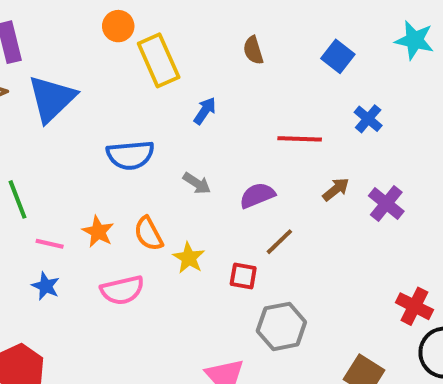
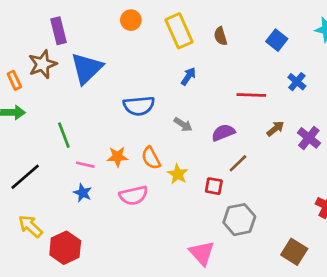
yellow rectangle: (159, 60) -> (179, 31), moved
orange star: (98, 232) -> (117, 157), turned -30

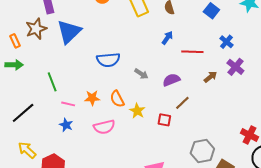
blue arrow: (188, 76) -> (167, 38), moved
purple cross: (309, 138) -> (235, 67), moved
gray hexagon: (239, 220) -> (202, 151), moved

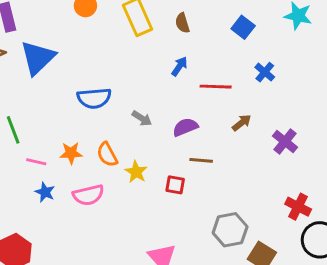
purple cross: (235, 67) -> (285, 142), moved
brown line: (182, 103) -> (201, 160), turned 49
blue star: (66, 125) -> (45, 192), moved

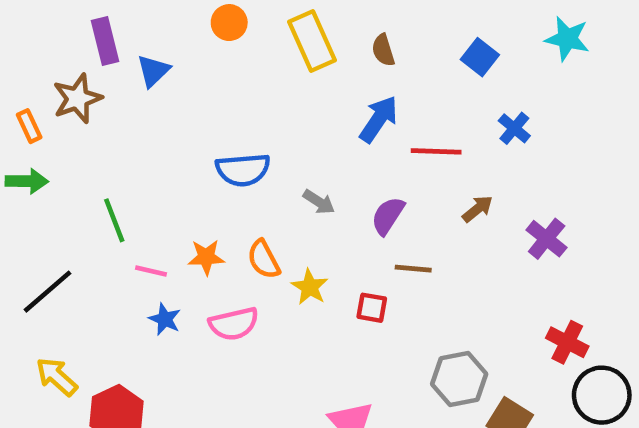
blue triangle: (38, 58) -> (153, 71), moved, size x0.6
blue arrow: (179, 66) -> (379, 119), size x1.5
purple semicircle: (185, 127) -> (388, 216), turned -35

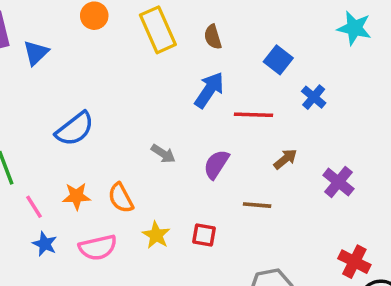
blue square: (480, 57) -> (278, 60), moved
blue semicircle: (243, 170) -> (75, 129), moved, turned -33
brown line: (413, 269) -> (257, 205), moved
pink line: (151, 271) -> (34, 207), turned 45
yellow star: (310, 287) -> (156, 235), moved

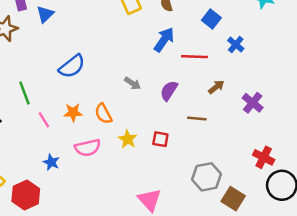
blue star: (45, 244) -> (51, 162), moved

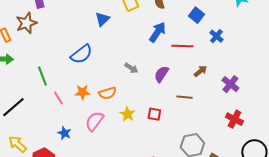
blue triangle: (45, 14) -> (102, 19), moved
orange semicircle: (103, 114) -> (107, 93), turned -78
pink semicircle: (88, 148) -> (94, 121), turned 140
red cross: (264, 157) -> (234, 119), moved

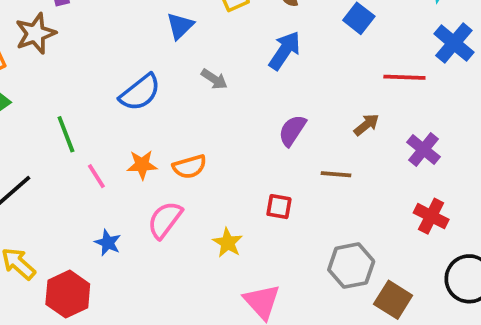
blue cross: (216, 36) -> (454, 43), moved, size x1.5
red line: (182, 46) -> (404, 77), moved
gray arrow: (131, 68) -> (214, 79), moved
yellow star: (127, 114) -> (228, 243), moved

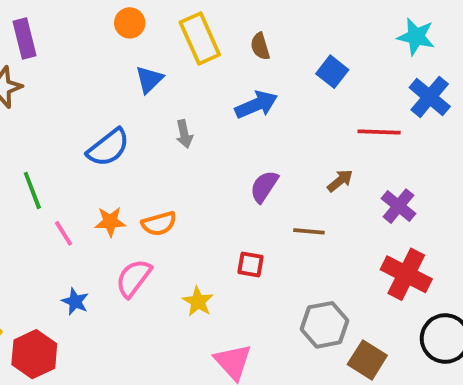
blue arrow: (285, 51) -> (256, 105), turned 33
gray arrow: (214, 79) -> (184, 134), turned 44
red cross: (431, 216) -> (406, 274), size x1.4

